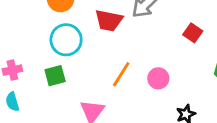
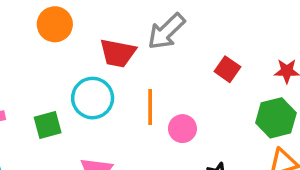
cyan circle: (66, 40) -> (93, 98), moved
orange line: (121, 74) -> (150, 107), moved, turned -32

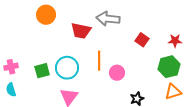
gray arrow: (166, 31) -> (108, 19), turned 50
cyan circle: (93, 98) -> (67, 68), moved

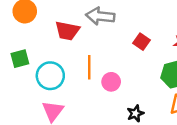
green square: (42, 71) -> (20, 59), moved

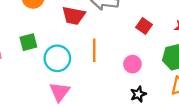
pink circle: (111, 82) -> (132, 64), moved

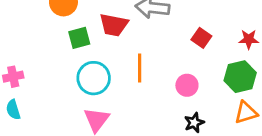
green square: (28, 42) -> (79, 38), moved

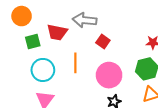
red square: (201, 38) -> (103, 41), moved
pink circle: (187, 85) -> (109, 75), size x1.6

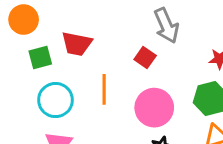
gray arrow: (85, 20) -> (166, 26), moved, turned -120

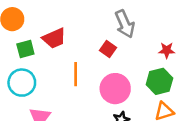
red trapezoid: (77, 44) -> (54, 38), turned -35
cyan circle: (55, 100) -> (22, 83), moved

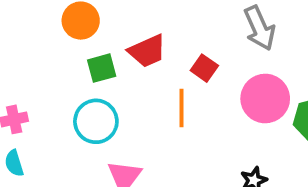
red square: (108, 49) -> (204, 68), moved
pink circle: (115, 89) -> (265, 99), moved

